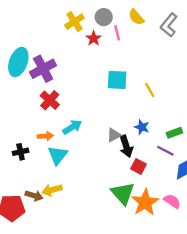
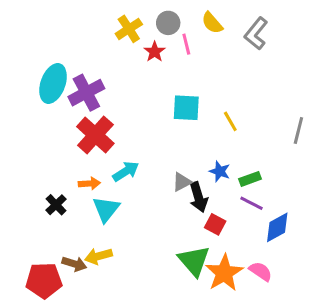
red cross: (50, 100) -> (95, 135), size x1.4
green rectangle: (174, 133) -> (250, 179), moved
black cross: (21, 152) -> (56, 205), turned -32

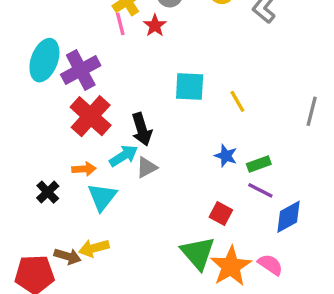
pink line: (186, 44) -> (120, 24), moved
gray triangle: (182, 182) -> (147, 167), moved
black arrow: (198, 197) -> (142, 129), moved

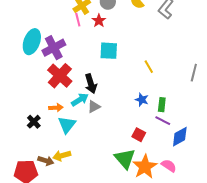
cyan square: (190, 87) -> (109, 51), moved
green rectangle: (259, 164) -> (162, 105), turned -64

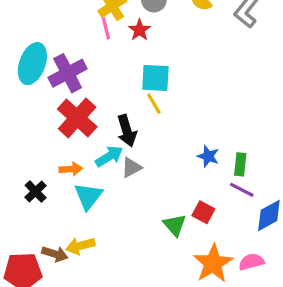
yellow line: (149, 67) -> (154, 104), moved
green triangle: (125, 159) -> (175, 225), moved, size x0.7
pink semicircle: (169, 166) -> (251, 262), turned -49

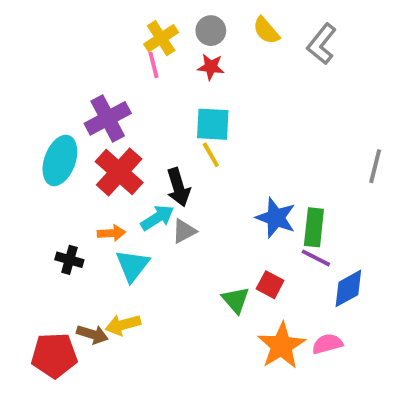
red star: (139, 30) -> (211, 67), moved, turned -30
cyan ellipse: (32, 64) -> (60, 160), moved
blue star: (208, 156) -> (276, 218), size x1.5
green rectangle: (240, 164) -> (314, 227), size x1.4
black cross: (36, 191) -> (69, 260), turned -30

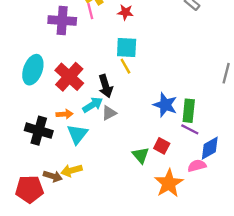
purple cross: (108, 118) -> (62, 20), moved, turned 32
black cross: (69, 260) -> (39, 131), size x1.6
pink semicircle: (327, 344) -> (197, 166), moved

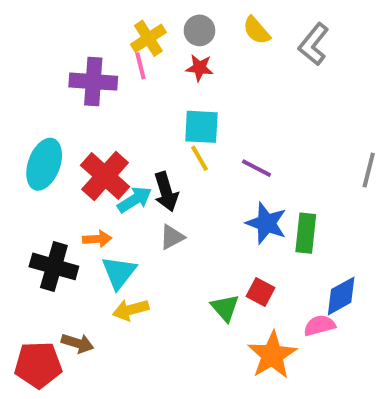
cyan arrow: (93, 105) -> (135, 200), moved
purple line: (190, 129) -> (257, 168), moved
yellow arrow: (72, 170) -> (131, 310), moved

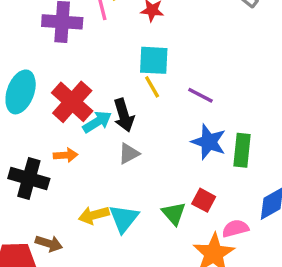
cyan triangle: (119, 272) -> (124, 218), moved
pink semicircle: (319, 325) -> (235, 228), moved

